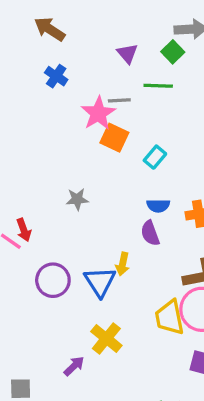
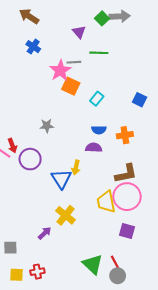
green square: (173, 52) -> (102, 18), moved
purple semicircle: (150, 233) -> (94, 148), turned 112
purple circle: (53, 280) -> (30, 159), moved

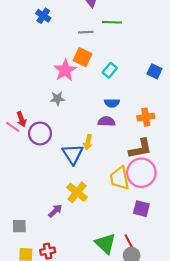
pink star: (60, 71) -> (65, 70), moved
orange cross: (125, 135) -> (146, 117), moved

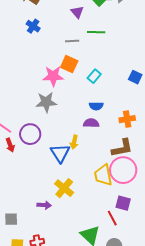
pink star: (65, 70) -> (53, 76), turned 30
gray star: (57, 99) -> (46, 102), size x1.5
red arrow: (21, 119) -> (10, 145), moved
purple arrow: (55, 211) -> (44, 205), turned 48
red line: (129, 242) -> (112, 218), moved

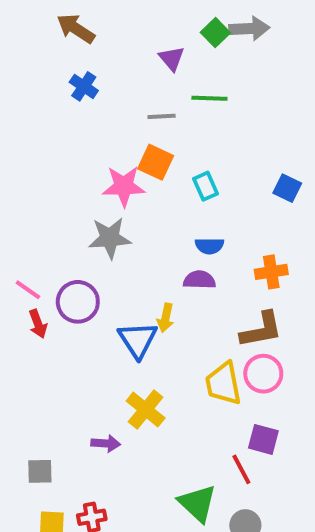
cyan rectangle: (94, 76) -> (205, 186), turned -64
pink circle: (123, 170) -> (263, 374), size x0.7

